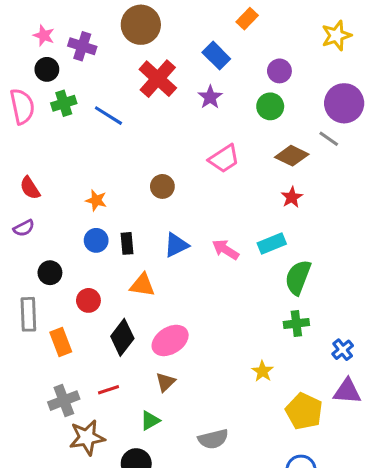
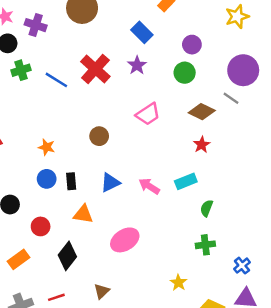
red cross: (158, 79) -> (95, 69), moved
green semicircle: (298, 277) -> (207, 208), size x0.6
pink ellipse: (170, 340) -> (125, 240), moved
orange rectangle: (61, 342) -> (19, 259), turned 75

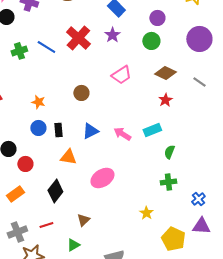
green cross: (21, 70) -> (19, 51), moved
gray line: (231, 98) -> (199, 82), moved
red circle: (41, 226) -> (25, 164), moved

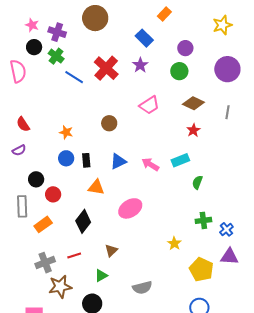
green cross: (19, 51) -> (56, 56), moved, turned -35
gray line: (199, 82) -> (227, 112), turned 64
green cross: (168, 182) -> (203, 220), moved

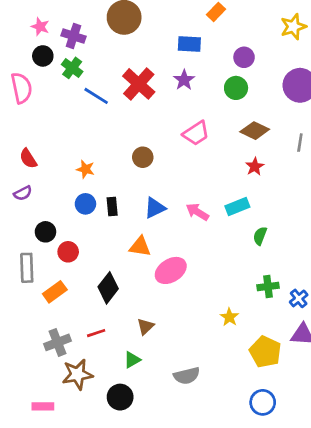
blue rectangle: (144, 38) -> (189, 44), turned -42
orange triangle: (96, 187) -> (140, 246), moved

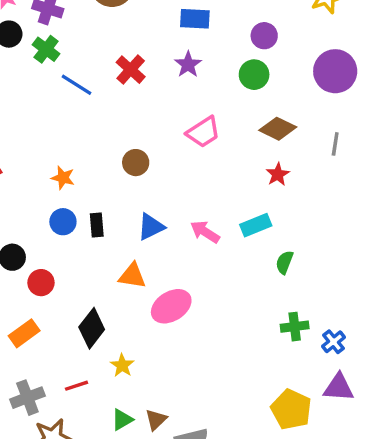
red cross: (139, 84) -> (131, 70), size x0.7
yellow star: (229, 317) -> (122, 365), moved
brown triangle: (145, 326) -> (156, 420), moved

